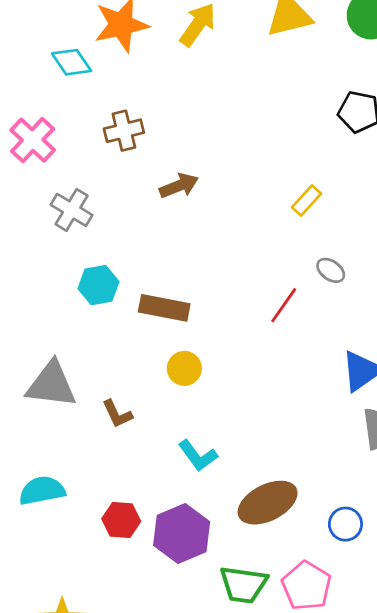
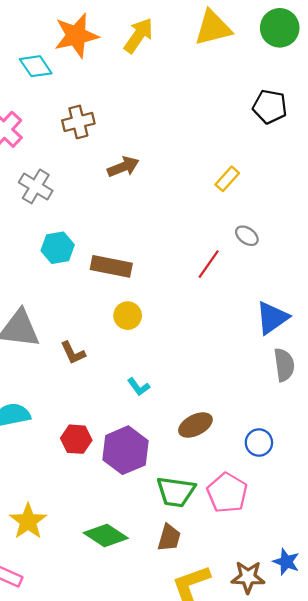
cyan L-shape: (198, 456) -> (139, 387), size x0.7
brown ellipse: (268, 503) -> (195, 425), size x0.7

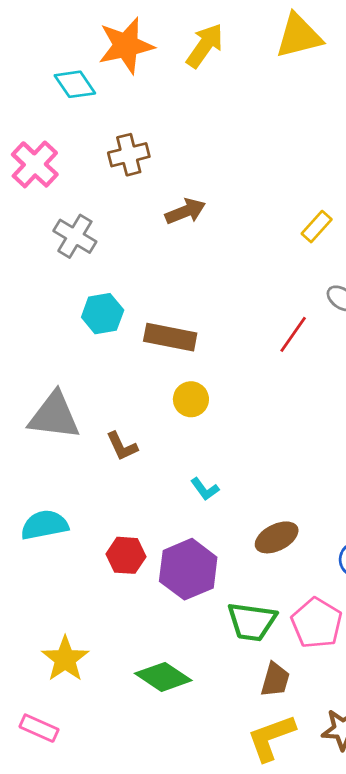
brown trapezoid: (169, 538) -> (275, 680), moved

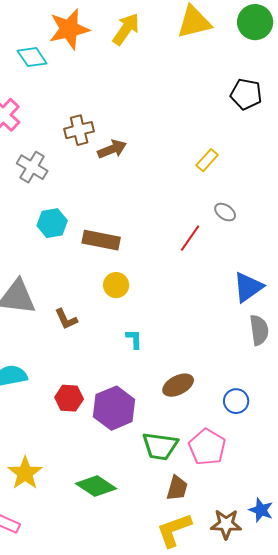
brown cross: (129, 155) -> (79, 130), moved
cyan L-shape: (205, 489) -> (134, 339), moved, turned -145

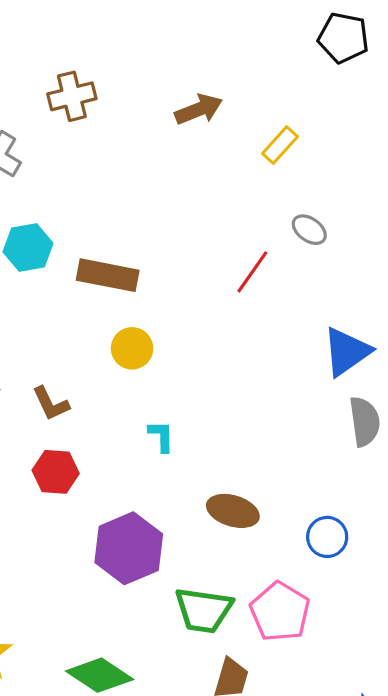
brown arrow: (112, 149) -> (199, 109), moved
brown ellipse: (178, 385) -> (233, 511), turned 44
red hexagon: (69, 398) -> (56, 472), moved

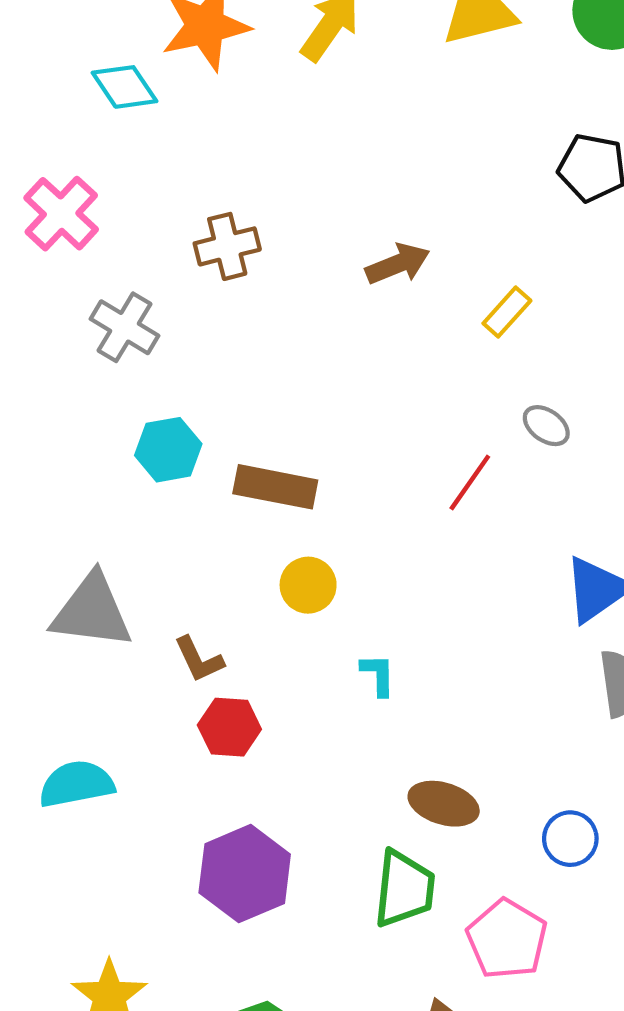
cyan L-shape: (161, 436) -> (378, 675), moved
red hexagon: (56, 472) -> (229, 727), moved
purple hexagon: (129, 548) -> (245, 874), moved
green trapezoid: (204, 610) -> (404, 889), moved, turned -92

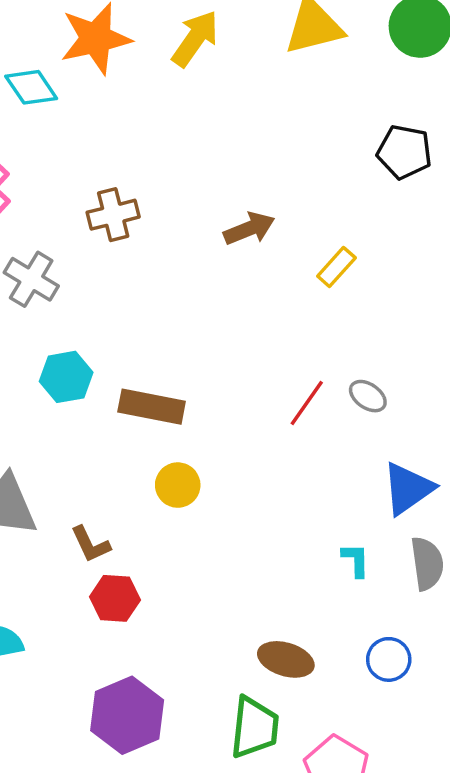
gray ellipse: (546, 426) -> (368, 396), moved
cyan L-shape: (378, 675) -> (356, 560), moved
blue circle: (570, 839) -> (389, 659), moved

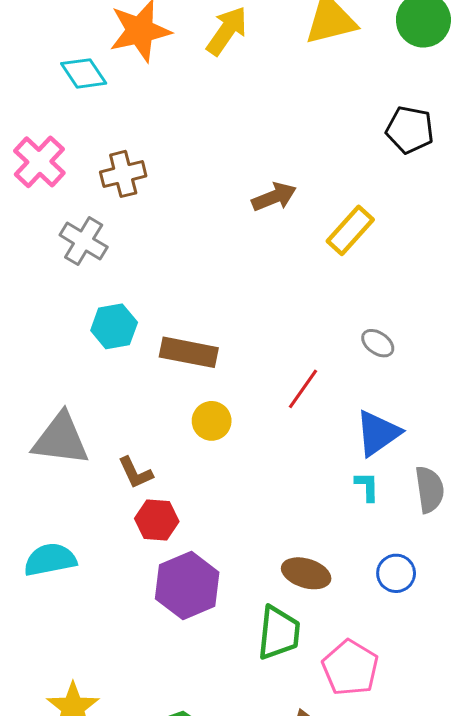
brown cross: (113, 215) -> (123, 174), moved
yellow rectangle: (336, 267) -> (350, 230), size x1.4
red line: (307, 403) -> (303, 389), moved
blue triangle: (408, 489) -> (378, 433), moved
purple hexagon: (127, 715) -> (187, 586), moved

